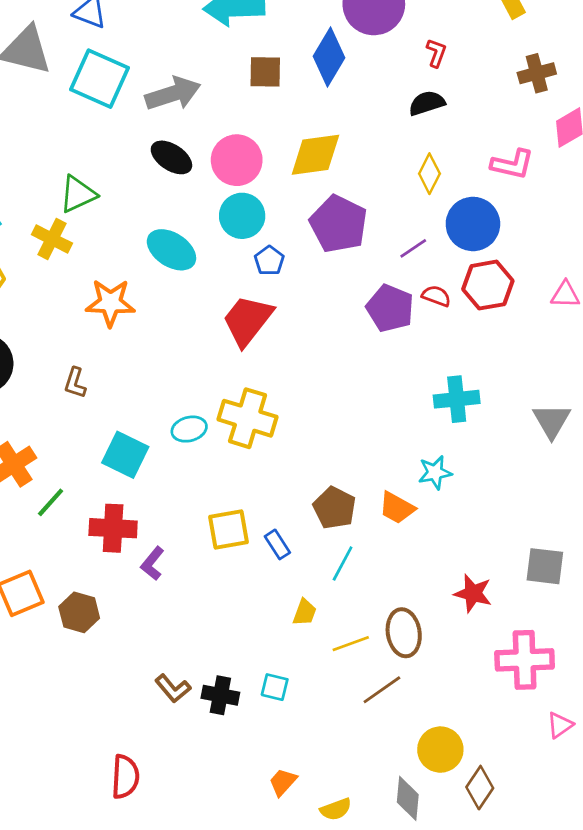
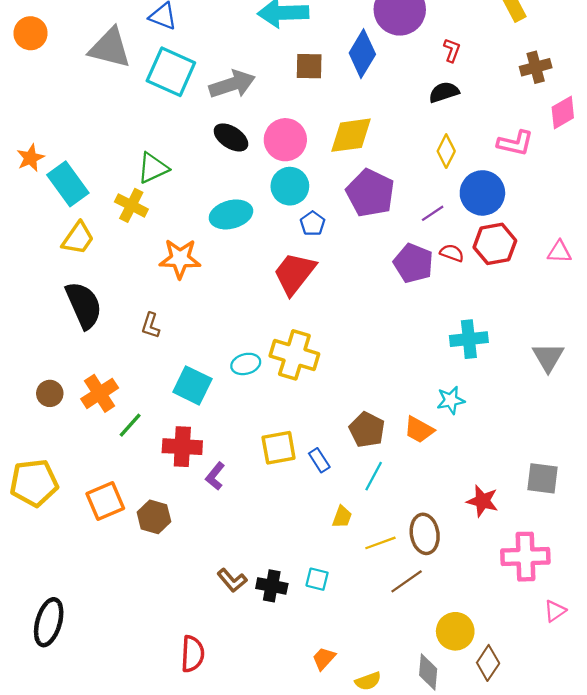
cyan ellipse: (171, 250) -> (231, 214), turned -48

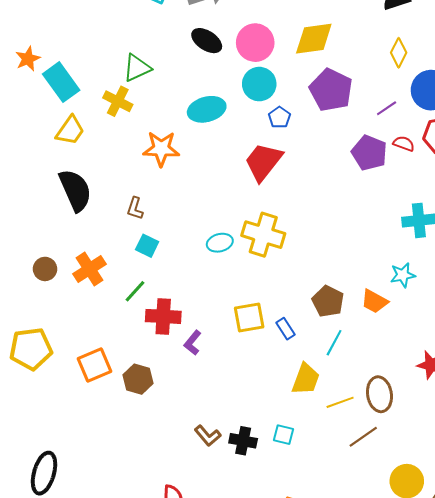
cyan square: (192, 385) -> (147, 246), moved, size x0.7
green line: (130, 425) -> (135, 291), moved
yellow trapezoid: (342, 517) -> (306, 379), size x1.6

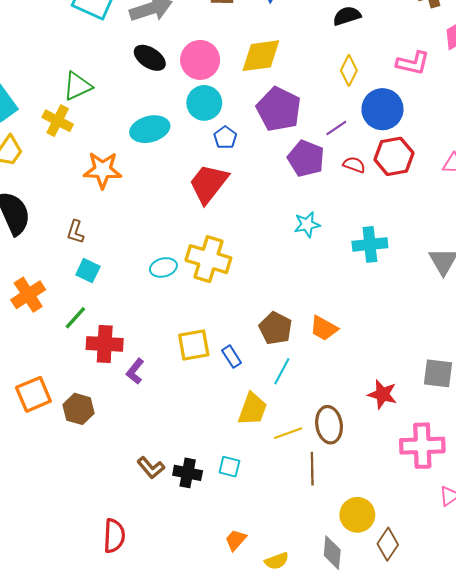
purple pentagon: (369, 153) -> (306, 158), moved
cyan star: (403, 275) -> (307, 224), moved
brown line: (363, 437) -> (312, 469), turned -56

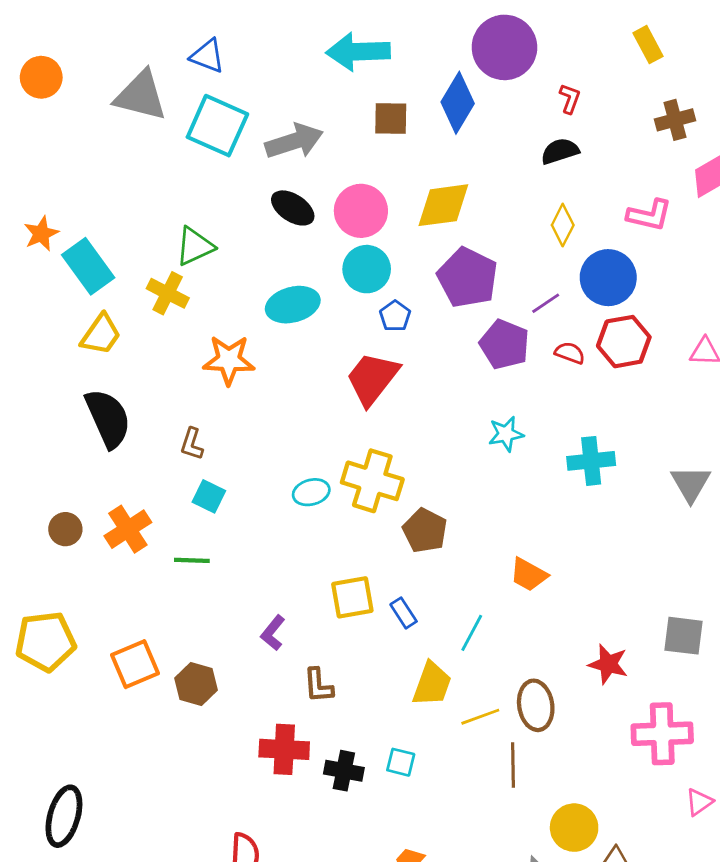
green line: (75, 318) -> (192, 560), turned 50
brown pentagon: (276, 328) -> (425, 531), moved
red cross: (105, 344) -> (284, 749), moved
brown L-shape: (151, 468) -> (318, 685), moved, turned 36

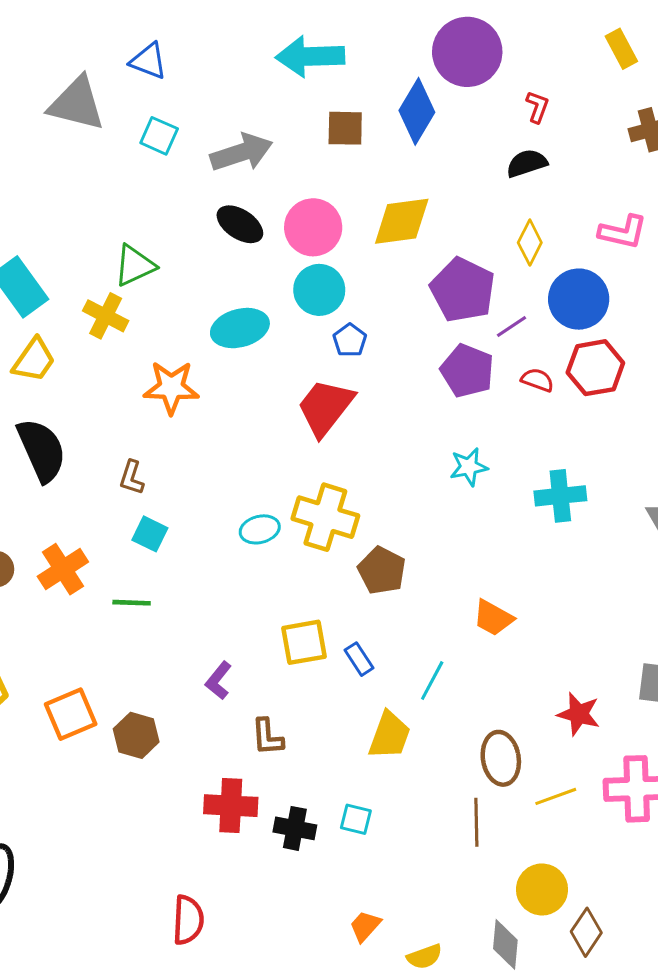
cyan square: (217, 126) -> (159, 136), size x0.6
purple pentagon: (468, 278) -> (463, 290), moved
yellow line: (480, 717) -> (556, 796), moved

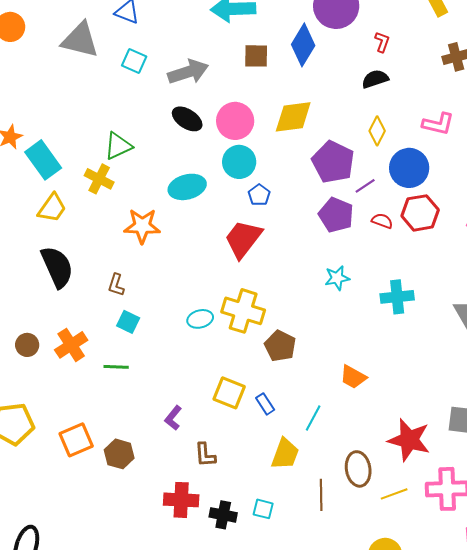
yellow square: (304, 642) -> (229, 393), turned 32
red star: (579, 714) -> (409, 440), size x1.5
brown line: (476, 822) -> (321, 495), moved

